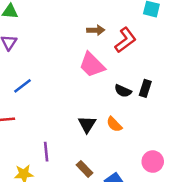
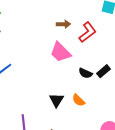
black rectangle: (145, 88) -> (103, 71), turned 32

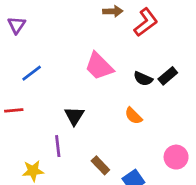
pink trapezoid: (60, 52) -> (99, 66), moved
black triangle: (56, 100) -> (74, 116), moved

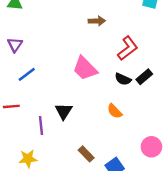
red L-shape: (146, 22) -> (128, 48), moved
purple triangle: (17, 25) -> (15, 45), moved
purple line: (58, 146) -> (41, 125), moved

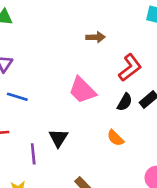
blue line: (27, 74) -> (17, 97), turned 54
black semicircle: (123, 79) -> (125, 102), turned -84

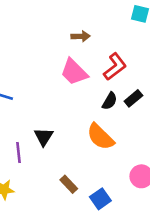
pink trapezoid: (82, 90) -> (74, 72), moved
orange semicircle: (115, 138) -> (100, 137), size x1.6

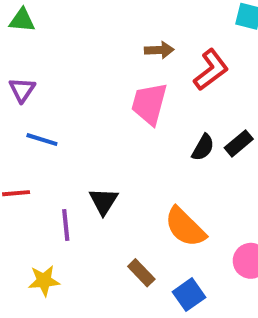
red L-shape: (115, 67) -> (211, 70), moved
pink trapezoid: (74, 72) -> (149, 104), turned 60
orange semicircle: (100, 137) -> (185, 227), moved

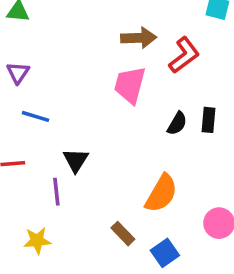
brown arrow: (159, 50) -> (139, 38), size x1.4
black rectangle: (239, 143) -> (209, 120), turned -45
black triangle: (104, 201) -> (76, 160), moved
orange semicircle: (185, 227) -> (161, 193), turned -105

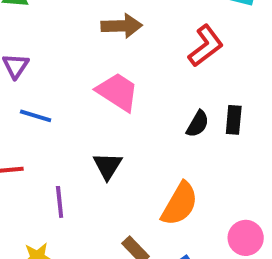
brown arrow: (139, 38) -> (122, 26), moved
pink trapezoid: (130, 85) -> (118, 92), moved, turned 108
black triangle: (76, 160) -> (108, 166), moved

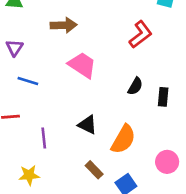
brown arrow: (122, 26) -> (64, 25), moved
black rectangle: (234, 120) -> (163, 97), moved
black triangle: (108, 166) -> (87, 125), moved, turned -36

